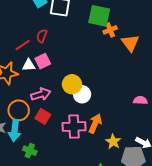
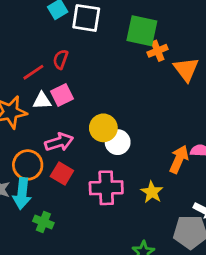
orange arrow: (95, 123) -> (179, 159), moved
yellow star: (113, 142) -> (152, 192), moved

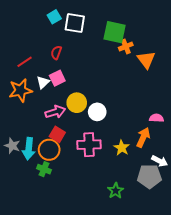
red line: (33, 72) -> (25, 62), moved
white triangle: (42, 101) -> (43, 82), turned -40
yellow circle: (103, 128) -> (77, 103), moved
orange arrow: (179, 159) -> (143, 137), moved
orange circle: (28, 165) -> (49, 150), moved

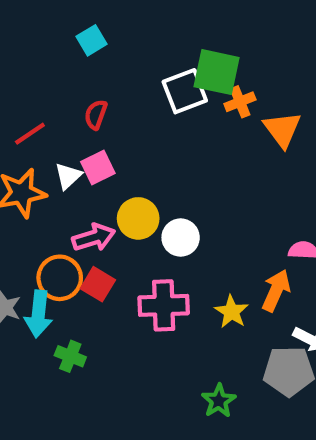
white square: (75, 23) -> (185, 91), moved, turned -30
orange circle: (49, 150) -> (60, 278), moved

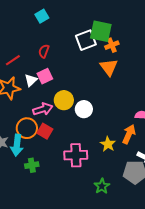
orange triangle: (282, 129) -> (109, 67), moved
pink cross: (164, 305) -> (76, 155), moved
green cross: (70, 356) -> (32, 165), turned -32

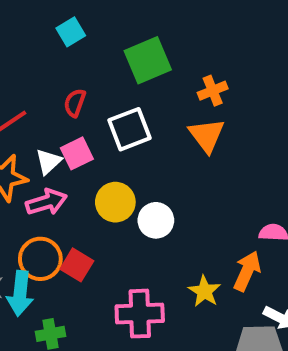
green square: (101, 31) -> (148, 60), moved, turned -35
white square: (86, 40) -> (130, 129), moved
pink arrow: (43, 109) -> (46, 202), moved

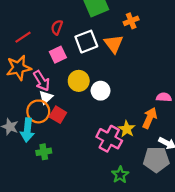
orange triangle: (207, 135) -> (114, 44), moved
white triangle: (48, 162) -> (46, 97), moved
pink arrow: (46, 202) -> (42, 81), turned 75
pink cross: (140, 314) -> (109, 139), moved, turned 30

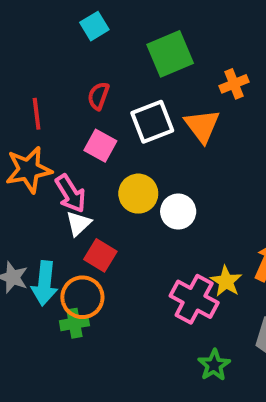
red line: (23, 37) -> (37, 114), turned -63
pink square: (58, 55) -> (100, 146), turned -35
orange circle: (38, 111) -> (82, 297), moved

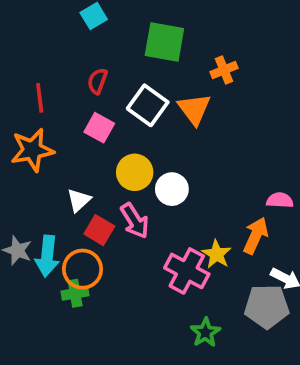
green square: (170, 54) -> (164, 42), turned 33
white square: (152, 122) -> (148, 105), turned -33
pink arrow: (70, 194) -> (135, 221), moved

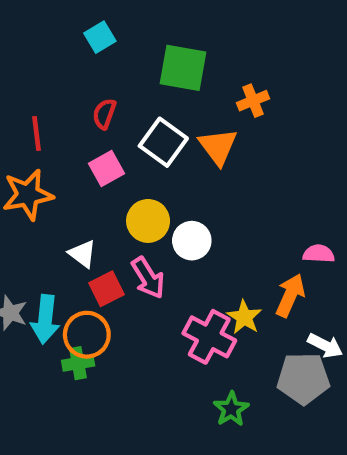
pink square: (99, 128) -> (106, 168), turned 32
white triangle: (79, 200) -> (82, 254), turned -40
red square: (99, 230) -> (106, 289), turned 32

